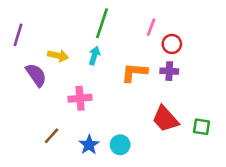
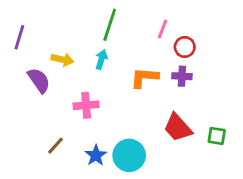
cyan circle: (120, 145) -> (129, 155), size x1.5

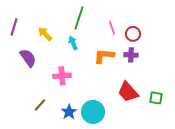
pink line: (162, 29) -> (112, 28), moved, turned -40
yellow arrow: (62, 60) -> (45, 34), moved, turned -147
cyan arrow: (101, 60) -> (73, 43), turned -40

